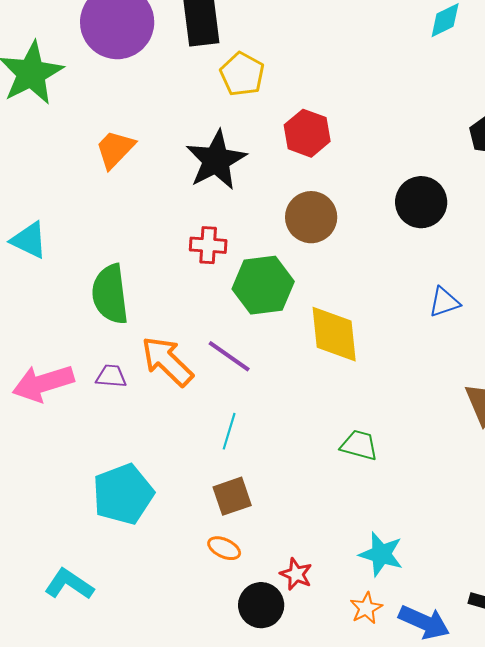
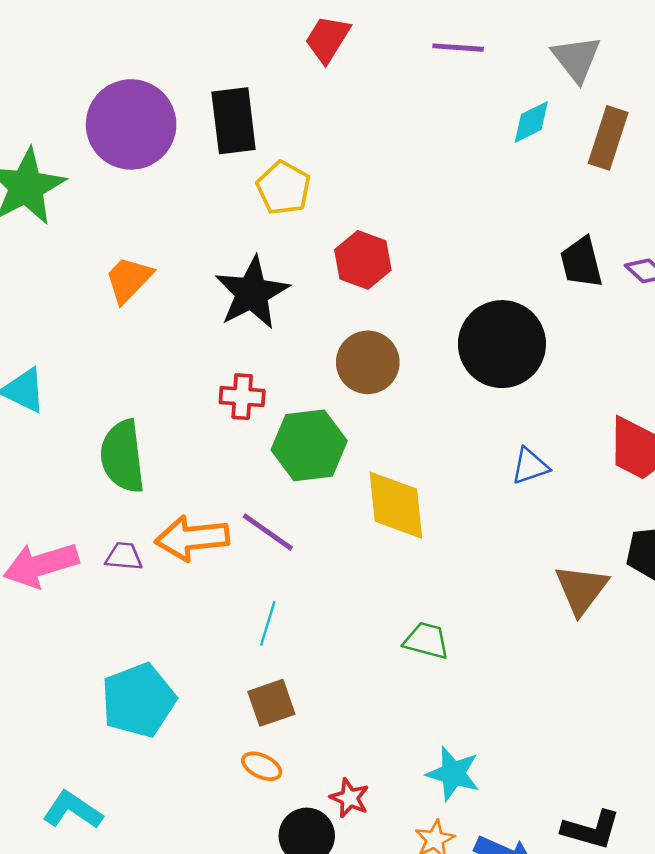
black circle: (421, 202) -> (502, 344), size x1.4
orange arrow: (167, 361) -> (192, 538), turned -50

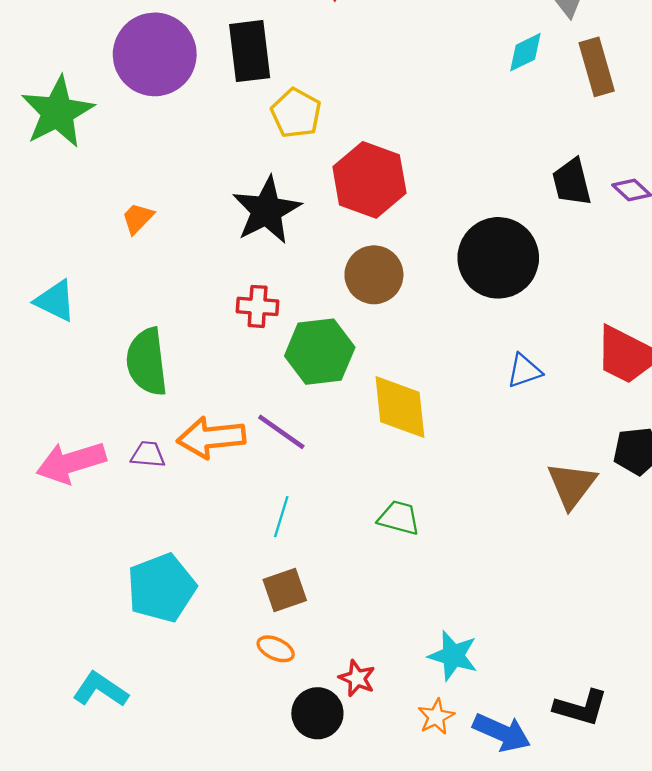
brown rectangle: (608, 138) -> (597, 67), turned -34
red hexagon: (363, 260) -> (369, 180), size x1.4
orange trapezoid: (129, 279) -> (138, 218), moved, size x0.7
green trapezoid: (426, 641) -> (399, 518), moved

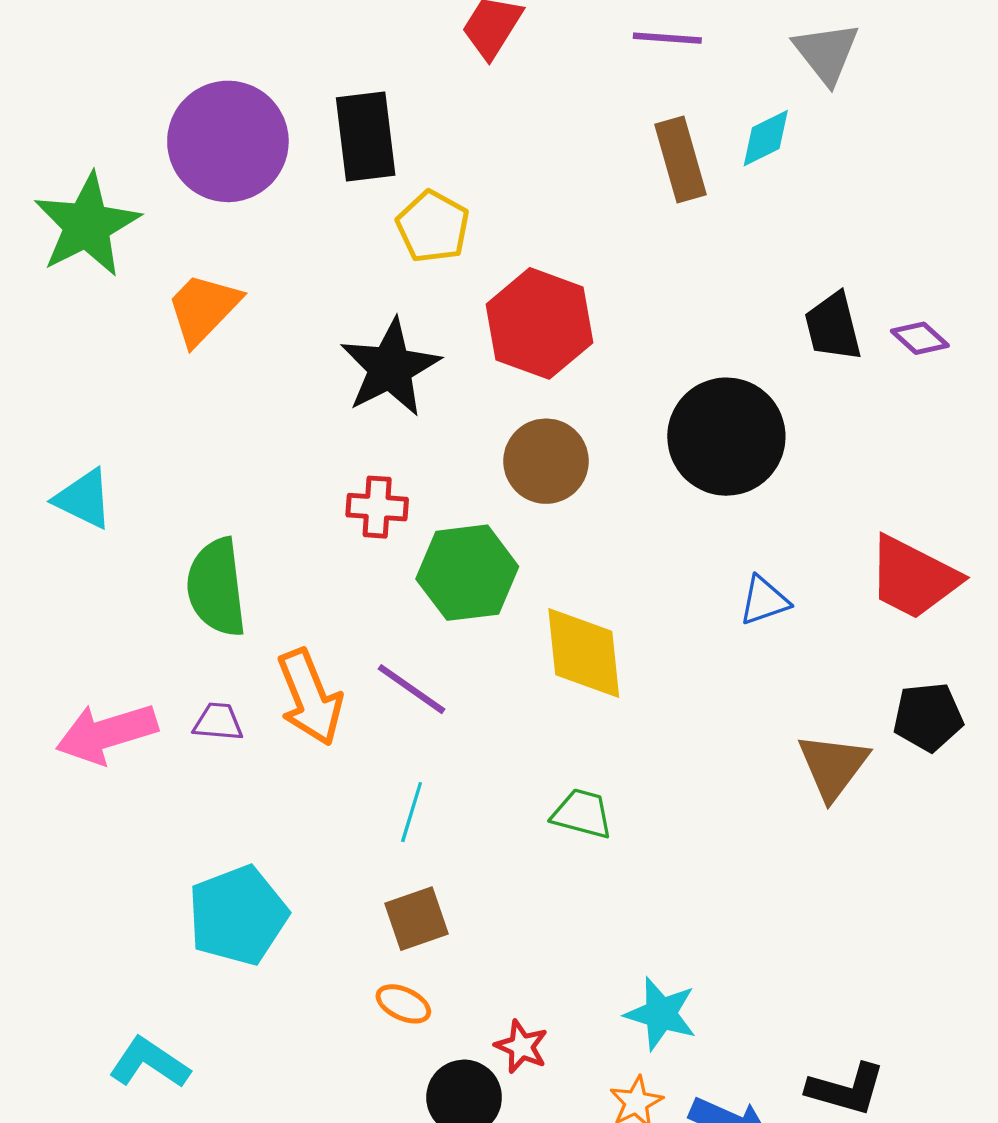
brown rectangle: (597, 67) -> (680, 159), moved
orange trapezoid: (138, 218) -> (203, 309), moved, size x1.6
orange arrow: (211, 438) -> (310, 697), turned -106

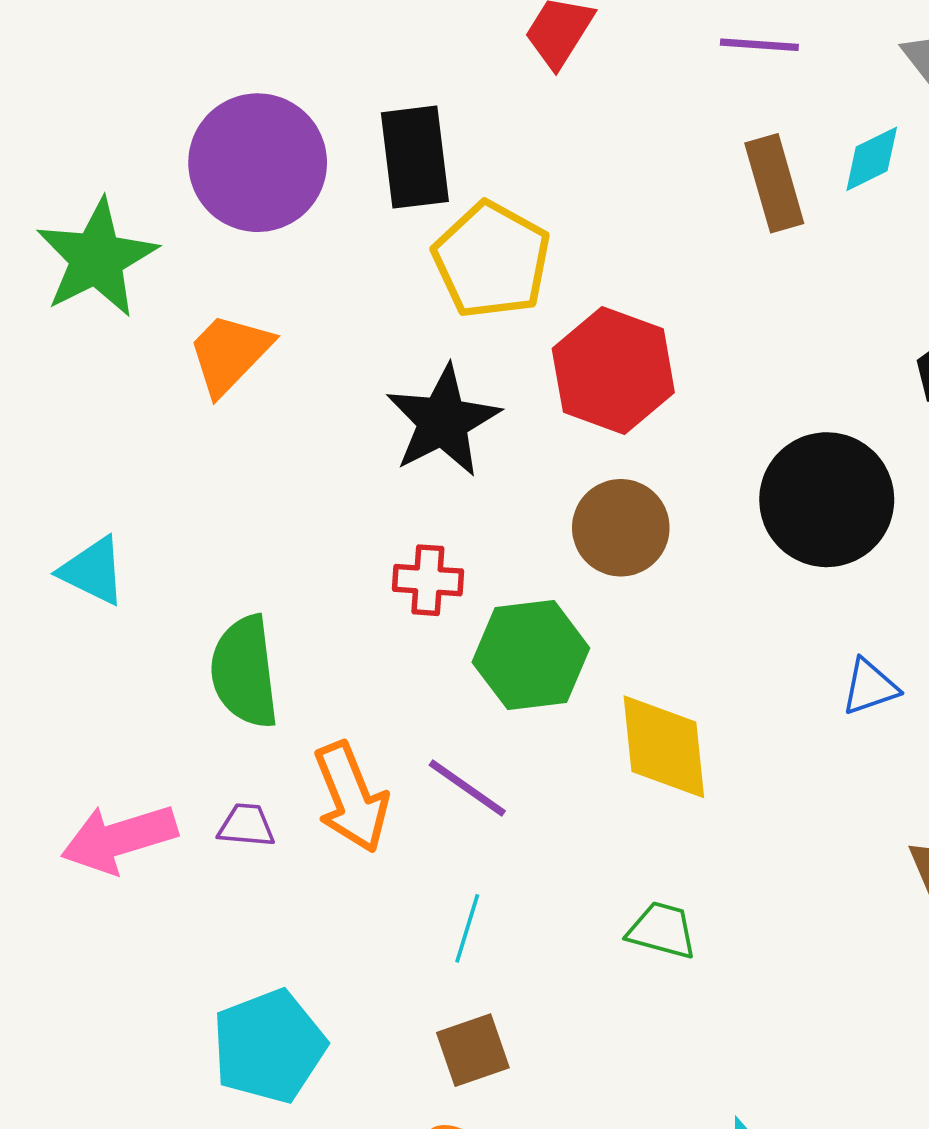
yellow pentagon: (433, 227) -> (492, 260), size x1.4

